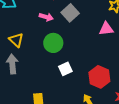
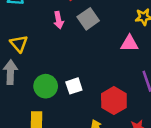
pink arrow: (46, 17) -> (59, 20), turned 56
green circle: (53, 43) -> (46, 86), moved

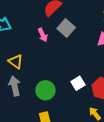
white square: (74, 86) -> (78, 83), moved

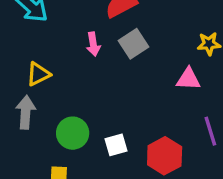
yellow triangle: (16, 62) -> (38, 74), turned 42
white square: (78, 83) -> (116, 145), moved

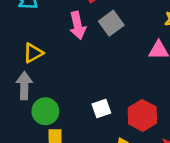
pink arrow: (93, 44) -> (78, 25), size x1.4
green circle: (73, 133) -> (45, 111), moved

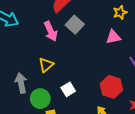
yellow triangle: (33, 53) -> (46, 65), moved
white square: (101, 108) -> (68, 89), moved

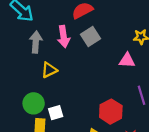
gray arrow: (21, 83) -> (36, 42), moved
white square: (68, 89) -> (56, 113), moved

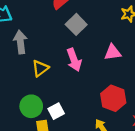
pink arrow: (64, 37) -> (74, 60), moved
pink triangle: (127, 60) -> (113, 52), moved

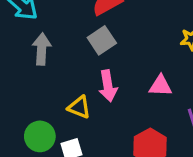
gray square: (76, 24) -> (102, 40), moved
yellow triangle: (40, 68) -> (79, 107), moved, turned 48

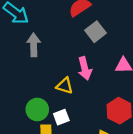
gray square: (102, 40) -> (96, 32), moved

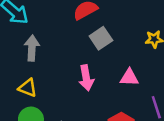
yellow triangle: (65, 86) -> (28, 88), moved

